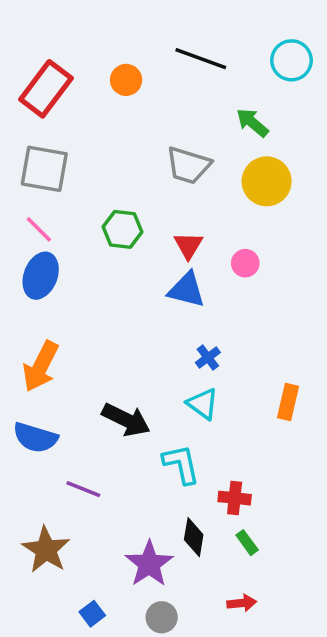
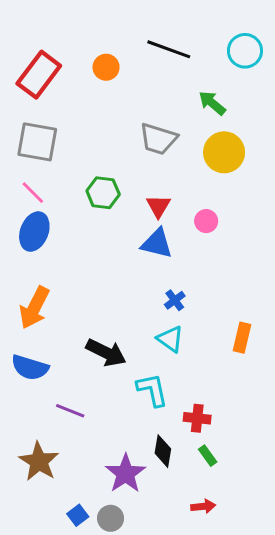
gray circle: (162, 617) -> (111, 518), moved

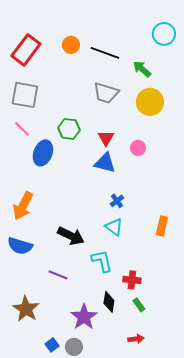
black line: (169, 49) -> (105, 53), moved
blue ellipse: (34, 232) -> (43, 153), moved
purple line: (70, 411) -> (58, 275), moved

